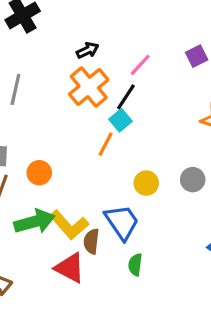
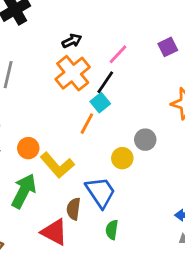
gray circle: (193, 180) -> (145, 140), moved
green arrow: (35, 222) -> (24, 191), turned -48
yellow L-shape: (69, 225) -> (57, 165), moved

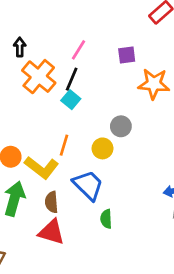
black arrow: (72, 41) -> (20, 47), moved, turned -54
purple square: (168, 47) -> (127, 55), moved, turned 30
orange line: (87, 124) -> (64, 145), moved
brown semicircle: (74, 209) -> (52, 202), moved

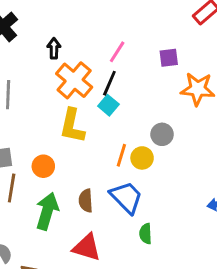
orange line: (64, 145) -> (121, 155), moved
yellow L-shape: (42, 168) -> (72, 126), moved, turned 64
brown semicircle: (52, 202) -> (86, 201), moved

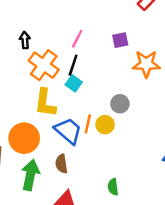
orange circle: (43, 166) -> (24, 138), size x1.6
blue trapezoid: (126, 197) -> (68, 131), moved

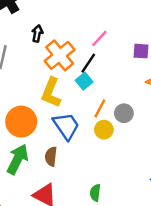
black arrow: (25, 40) -> (37, 34), moved
orange line: (88, 124) -> (100, 108), moved

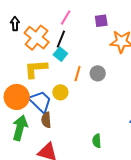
yellow L-shape: (51, 93) -> (36, 69), turned 75
blue trapezoid: (66, 126) -> (40, 102), moved
yellow circle: (104, 130) -> (60, 92), moved
green semicircle: (95, 193) -> (97, 141), moved

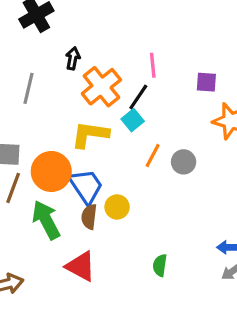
pink line: (66, 17) -> (153, 65), turned -49
yellow circle: (60, 92) -> (117, 207), moved
green arrow: (20, 128) -> (46, 220), turned -55

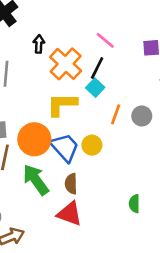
pink line: (153, 65) -> (105, 40), turned -36
yellow circle: (117, 207) -> (92, 145), moved
brown semicircle: (89, 217) -> (71, 184), moved

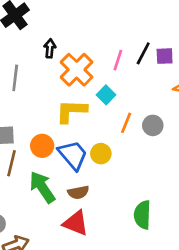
pink line: (105, 40) -> (118, 60), moved, turned 66
black line: (97, 68) -> (143, 53), moved
orange circle: (34, 139) -> (42, 146), size x0.7
brown semicircle: (71, 184) -> (78, 192), turned -102
green semicircle: (134, 204) -> (142, 215), size x1.5

